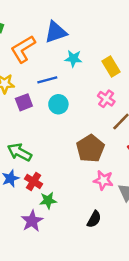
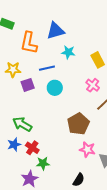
orange L-shape: (23, 49) -> (29, 43), turned -50

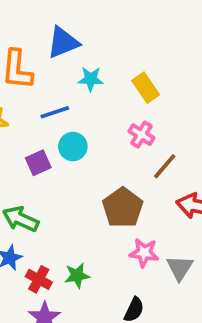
purple square: (28, 85) -> (38, 163), moved
red cross: (32, 148) -> (39, 279), moved
green star: (43, 163) -> (77, 276), moved

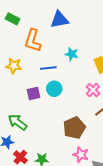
blue triangle: (63, 42) -> (59, 20), moved

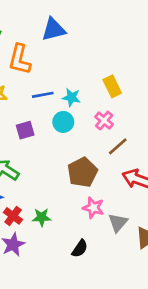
cyan star: (72, 54) -> (71, 97), moved
cyan circle: (54, 89) -> (63, 122), moved

